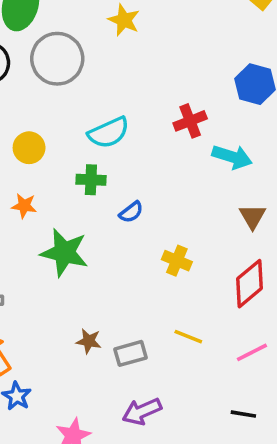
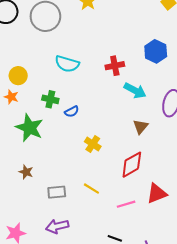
cyan semicircle: (109, 133) -> (67, 64), turned 30
yellow circle: (29, 148) -> (18, 76), moved
green cross: (91, 180) -> (50, 99), moved
brown star: (89, 341) -> (26, 172), moved

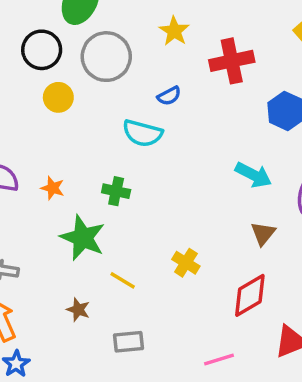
red cross: (115, 66) -> (232, 61), moved, size x1.4
yellow circle: (18, 76) -> (58, 97), moved
blue semicircle: (72, 112) -> (169, 96), moved
yellow line: (91, 189) -> (123, 280), moved
pink line: (126, 204) -> (219, 360), moved

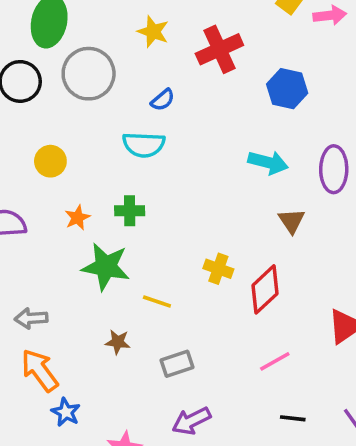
yellow circle: (58, 97) -> (50, 161), moved
orange star: (53, 188) -> (77, 218), moved, turned -30
red diamond: (250, 295) -> (265, 289), moved

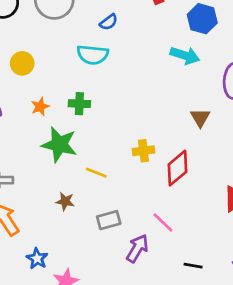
cyan arrow: (268, 162) -> (185, 55), moved
yellow cross: (218, 269) -> (143, 151), turned -30
pink line: (275, 361) -> (163, 222), moved, turned 70
blue star: (66, 412) -> (37, 259), moved
purple arrow: (191, 421) -> (137, 248), moved, turned 144

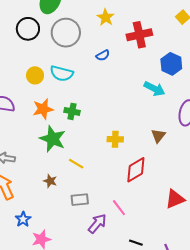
cyan semicircle: (93, 55) -> (62, 73), moved
orange star: (40, 107) -> (43, 109), size x1.5
yellow cross: (143, 151) -> (115, 139), moved

